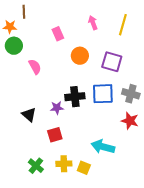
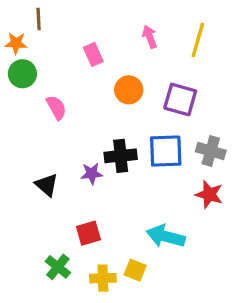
red square: (55, 135) -> (88, 233), moved
yellow cross: (64, 164) -> (103, 278), moved

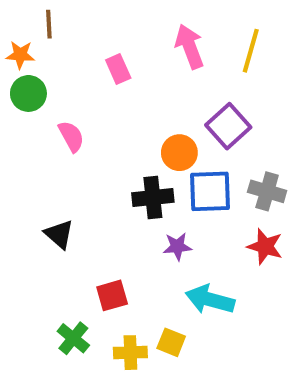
pink arrow: (150, 37) -> (190, 47), size x1.5
orange circle: (129, 90) -> (179, 153), moved
purple square: (180, 100) -> (228, 126), turned 32
purple star: (92, 174) -> (177, 246), moved

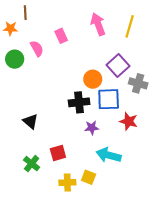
green circle: (28, 93) -> (15, 59), moved
pink semicircle: (71, 136) -> (37, 49), moved
gray cross: (267, 191) -> (138, 83), moved
red star: (265, 246) -> (129, 121), moved
green cross: (73, 338) -> (32, 164), moved

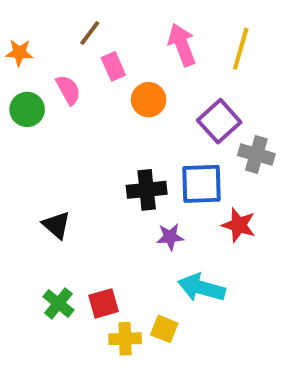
brown line: (25, 13) -> (90, 33), moved, turned 40
orange circle: (93, 79) -> (149, 100), moved
red square: (58, 153) -> (104, 303), moved

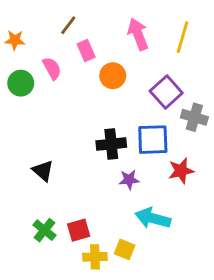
red star: (239, 225) -> (181, 171), turned -30

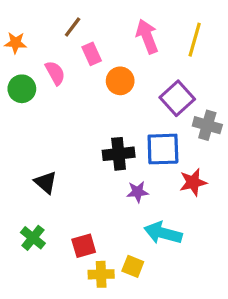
green cross: (44, 230) -> (33, 238), moved

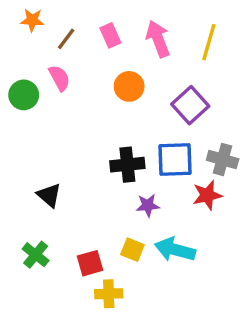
brown line: (73, 27) -> (66, 39), moved
orange star: (15, 43) -> (32, 20), moved
pink rectangle: (92, 54) -> (110, 35), moved
gray cross: (207, 125) -> (223, 159), moved
yellow square: (133, 266) -> (132, 250), moved

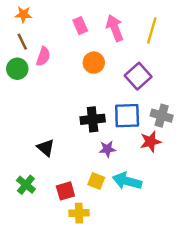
brown line: (66, 39) -> (22, 42), moved, turned -63
pink semicircle: (59, 78) -> (43, 56), turned 48
black triangle: (49, 195) -> (46, 148), moved

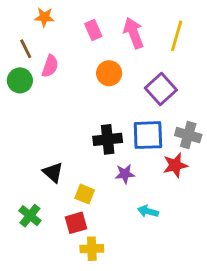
orange star: (23, 14) -> (44, 17), moved
yellow square: (96, 181) -> (85, 194), moved
cyan arrow: (127, 181) -> (148, 211), size x0.6

